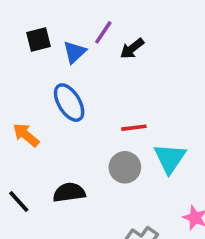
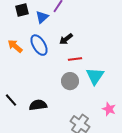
black arrow: (132, 49) -> (66, 39), moved
orange arrow: (26, 135) -> (15, 46), moved
black semicircle: (69, 192) -> (38, 105), moved

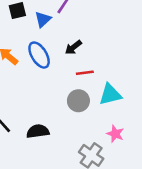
cyan triangle: (95, 76) -> (110, 94), turned 42
pink star: (109, 109) -> (115, 134), moved

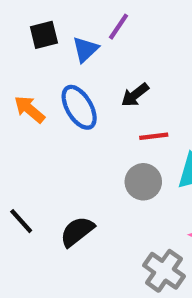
black semicircle: (38, 131) -> (77, 231), turned -30

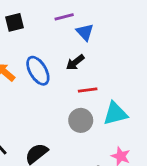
purple line: (118, 27) -> (64, 17), turned 42
blue triangle: (85, 49) -> (85, 32), moved, turned -30

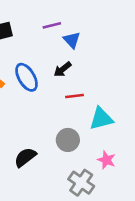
gray circle: (81, 120) -> (68, 140), moved

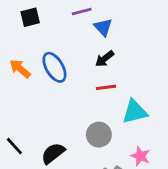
black arrow: (63, 69) -> (105, 59), moved

